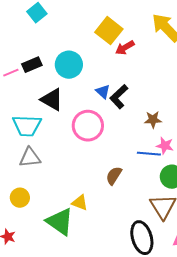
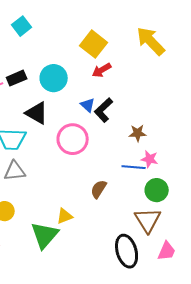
red arrow: (125, 48) -> (102, 70), moved
yellow triangle: (80, 203) -> (65, 216), turned -42
green triangle: (60, 222) -> (45, 235), turned 36

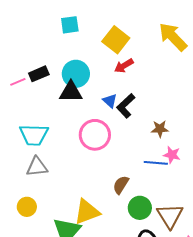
cyan square: (22, 26) -> (70, 25), moved, turned 30
black triangle: (37, 113) -> (71, 92), moved, turned -30
green circle: (157, 190) -> (140, 208), moved
yellow triangle: (65, 216) -> (87, 212), size x1.6

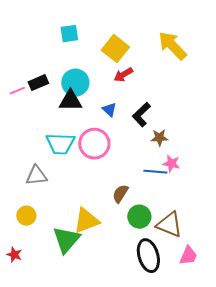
black L-shape: (126, 106) -> (141, 115), moved
cyan trapezoid: (34, 135) -> (60, 144), moved
brown triangle: (170, 216) -> (169, 225), turned -36

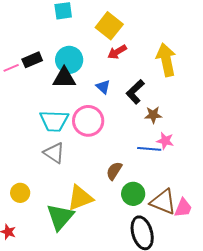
yellow arrow: (172, 46) -> (166, 60), moved, turned 32
gray triangle: (36, 176) -> (54, 153), moved, turned 40
pink trapezoid: (188, 256) -> (183, 208), moved

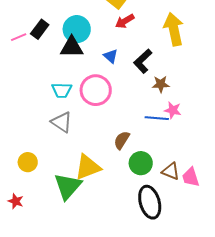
black rectangle: (32, 60) -> (40, 29), turned -30
cyan trapezoid: (54, 121) -> (62, 90), size x0.7
brown triangle: (163, 202) -> (171, 171), size x0.7
pink trapezoid: (183, 208) -> (191, 177), turned 140

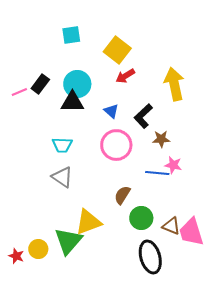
pink circle: (96, 90) -> (116, 145), moved
yellow circle: (28, 162) -> (38, 249), moved
pink trapezoid: (191, 177) -> (191, 232), size x1.4

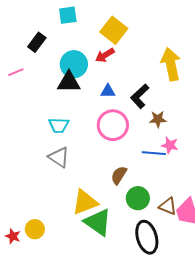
red arrow: (125, 76) -> (105, 55), moved
black rectangle: (40, 84) -> (37, 42), moved
blue triangle: (111, 111) -> (108, 91), turned -42
green triangle: (68, 241) -> (98, 222), moved, turned -36

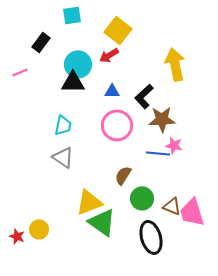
brown star: (158, 119) -> (162, 119), size x1.5
cyan trapezoid: (59, 125) -> (63, 125), turned -80

